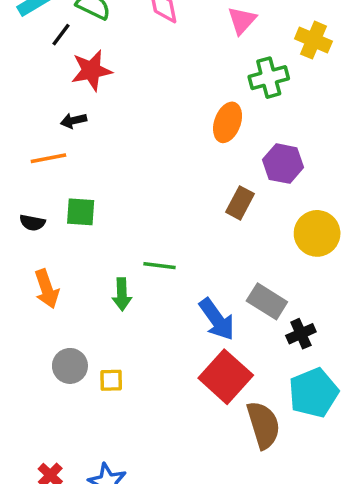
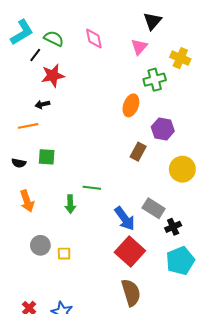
brown semicircle: (263, 425) -> (131, 293), moved

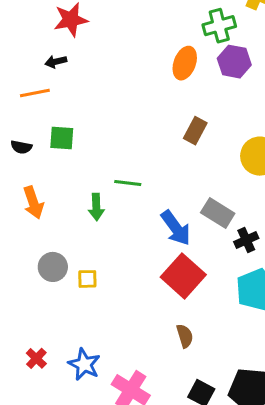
purple hexagon: (163, 129) -> (234, 62), moved
brown semicircle: (131, 293) -> (185, 336), size x0.6

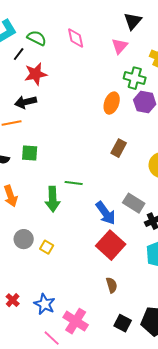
green cross: (219, 26) -> (135, 78), turned 30
black arrow: (56, 62) -> (26, 102), size x1.5
green arrow: (96, 207) -> (53, 199), size x1.4
yellow square: (87, 279) -> (47, 247), turned 32

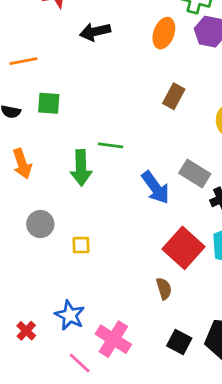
black arrow: (26, 102) -> (95, 32), moved
red square: (111, 245) -> (184, 248), moved
yellow square: (47, 247) -> (81, 245), moved, turned -32
red cross: (13, 300) -> (26, 331), moved

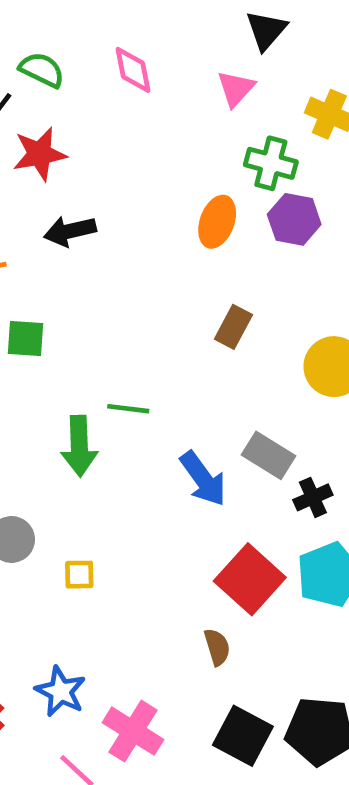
black arrow: (95, 32) -> (70, 231), moved
black square: (179, 342) -> (243, 736), size x1.4

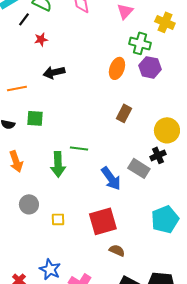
red star: (40, 154) -> (41, 39), size x0.6
black cross: (313, 497) -> (158, 155), moved
red square: (250, 579) -> (103, 221), moved, turned 32
brown semicircle: (217, 647) -> (117, 250), turned -49

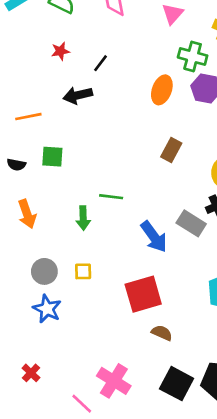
black line: (24, 19) -> (100, 63), moved
green arrow: (58, 164) -> (83, 218), size x0.7
yellow square: (58, 219) -> (83, 271), moved
blue star: (50, 269) -> (47, 309), moved

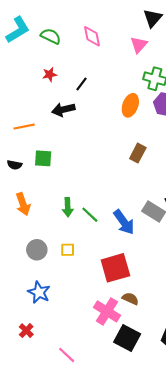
green line: (111, 197) -> (90, 215), moved, turned 36
blue star: (47, 309) -> (39, 292), moved
pink cross: (114, 381) -> (107, 311), moved
black square: (177, 384) -> (127, 338), moved

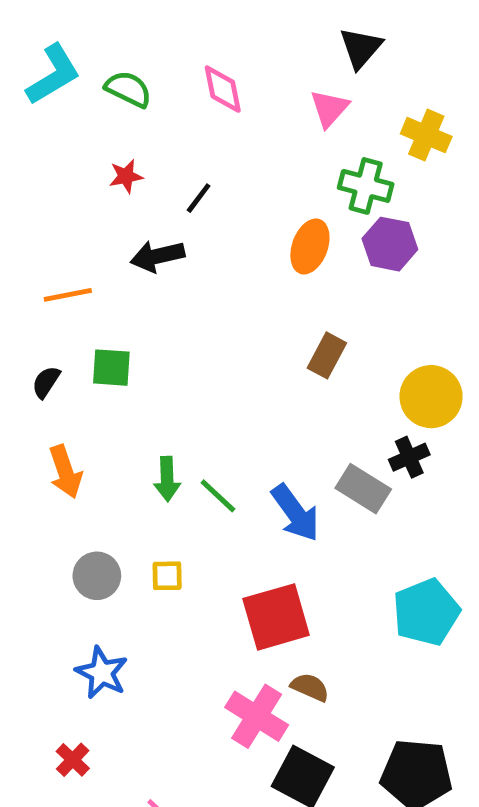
black semicircle: (15, 165) -> (46, 382), turned 112

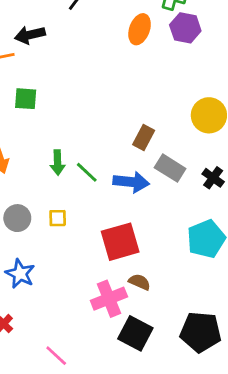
black arrow: (157, 256) -> (30, 35), moved
brown rectangle: (327, 355) -> (144, 138), moved
black cross: (409, 457) -> (213, 178), moved, turned -30
blue arrow: (295, 513) -> (131, 182), turned -48
pink cross: (257, 716) -> (109, 299), turned 36

